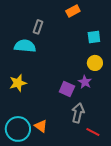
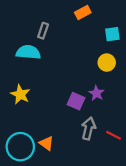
cyan square: (94, 37) -> (112, 34), moved
yellow circle: (95, 63) -> (107, 63), moved
yellow star: (18, 83) -> (20, 94), turned -30
red line: (93, 132) -> (114, 135), moved

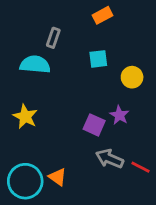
cyan square: (112, 34) -> (98, 59), moved
gray arrow: (89, 128) -> (110, 159), turned -80

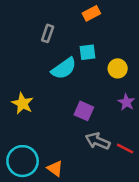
cyan semicircle: (35, 65) -> (64, 68), moved, turned 140
purple star: (119, 115) -> (126, 102), moved
orange triangle: (58, 177) -> (55, 169), moved

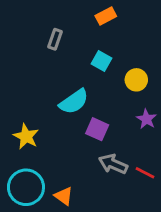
cyan square: (88, 52) -> (101, 61), turned 36
cyan semicircle: (64, 68) -> (74, 102), moved
yellow star: (23, 103) -> (26, 136), moved

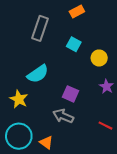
gray rectangle: (55, 39) -> (40, 28), size x1.6
cyan semicircle: (74, 102) -> (38, 74), moved
gray arrow: (113, 164) -> (63, 116), moved

